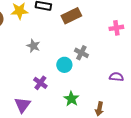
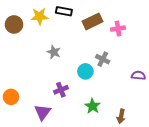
pink cross: (116, 28) -> (118, 29), moved
purple semicircle: (116, 77) -> (138, 75), moved
purple cross: (40, 83) -> (61, 90), turned 32

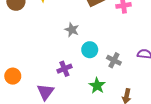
gray star: (54, 52) -> (72, 30), moved
gray cross: (103, 59) -> (114, 60), moved

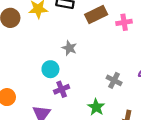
cyan circle: (90, 50) -> (50, 69), moved

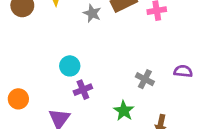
gray star: (69, 48) -> (92, 13), moved

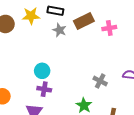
purple cross: (83, 90) -> (44, 89), moved, turned 32

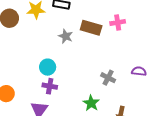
brown rectangle: (84, 21) -> (91, 28), moved, turned 42
gray star: (59, 30) -> (66, 36), moved

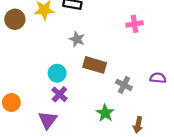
brown rectangle: (91, 28) -> (95, 65), moved
purple cross: (50, 86) -> (59, 94), turned 32

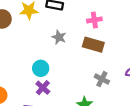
pink cross: (134, 24) -> (94, 20), moved
brown rectangle: (95, 65) -> (93, 45), moved

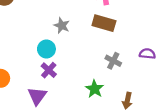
gray star: (59, 37) -> (62, 26), moved

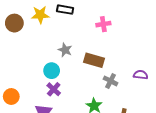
brown rectangle: (104, 23) -> (94, 60), moved

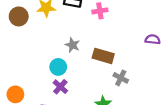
pink cross: (103, 24) -> (100, 11), moved
purple semicircle: (141, 75) -> (153, 39), moved

